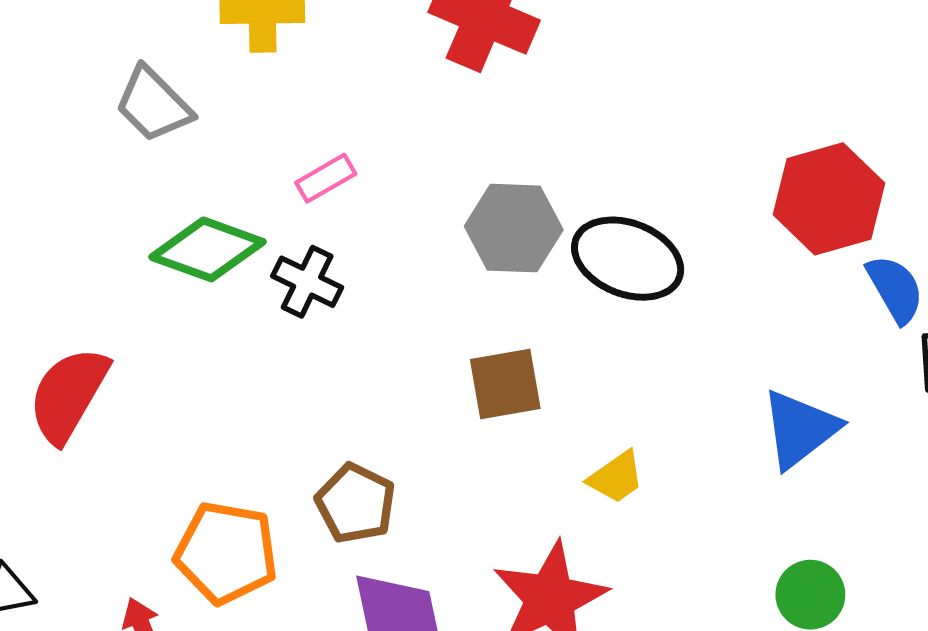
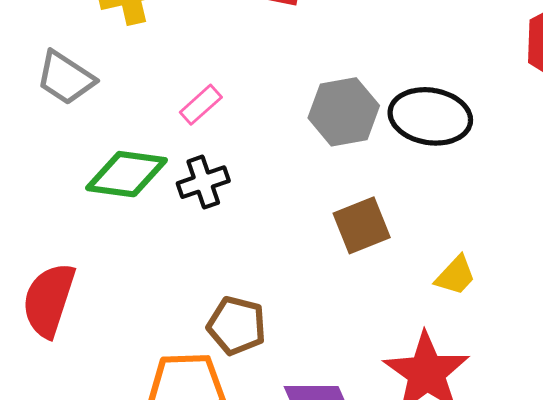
black cross: (307, 282) -> (203, 182), turned -33
brown pentagon: (356, 503) -> (237, 326), moved

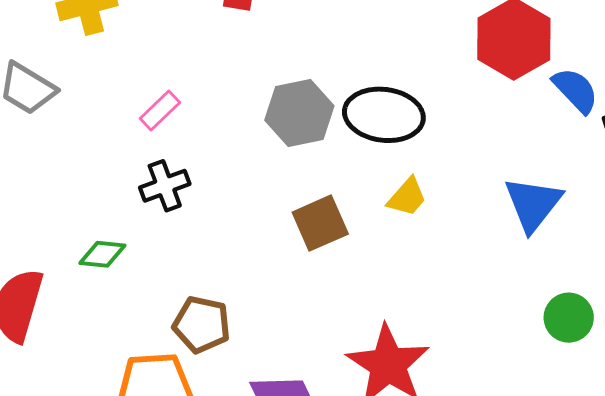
green diamond: (127, 174) -> (102, 254), moved, size x0.6
yellow trapezoid: (455, 276) -> (407, 197), moved

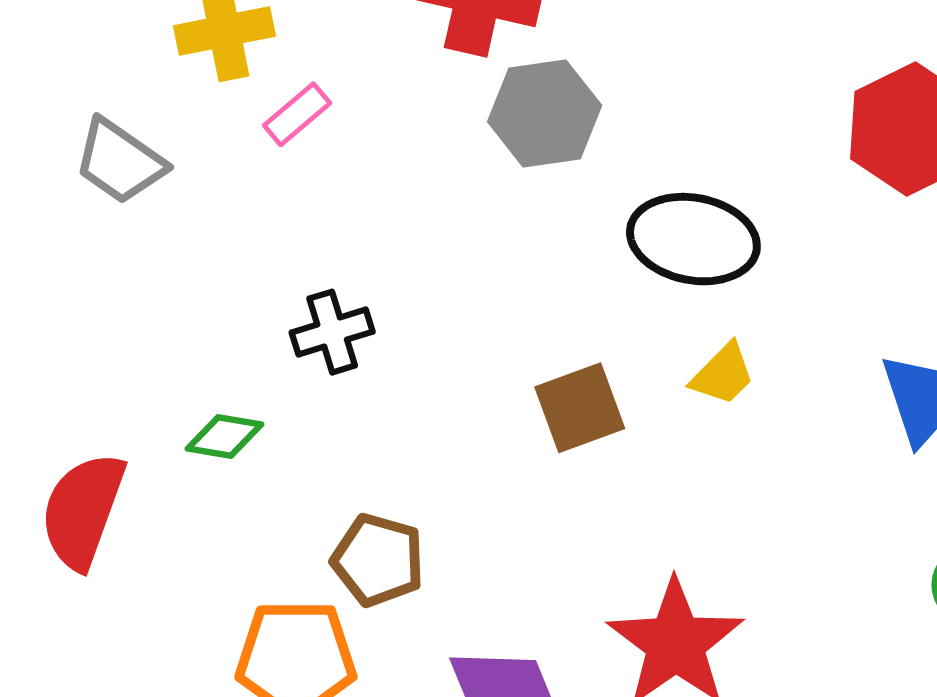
pink rectangle: (160, 110) -> (297, 114), moved
gray hexagon: (299, 113) -> (545, 113), moved

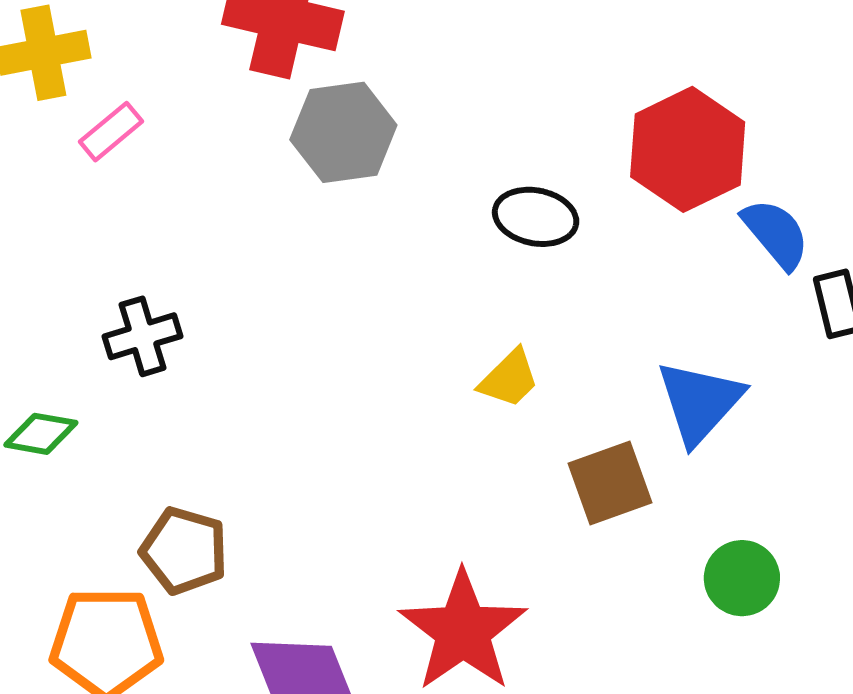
black ellipse: (693, 239) -> (536, 217), moved, size x0.7
brown square: (580, 408) -> (610, 483), moved

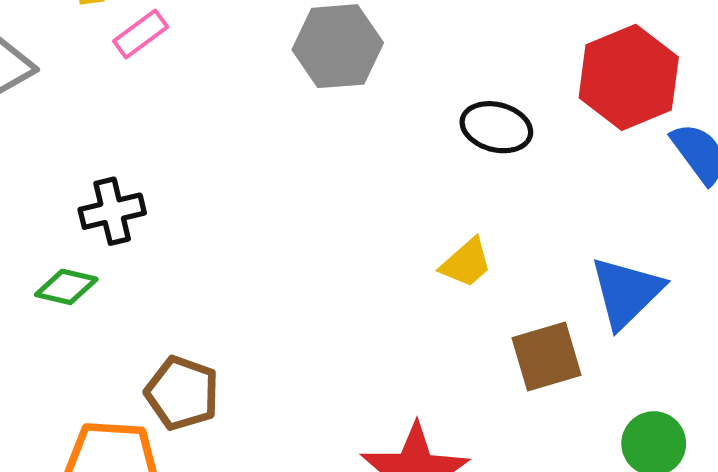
black cross: (142, 336) -> (112, 211), moved

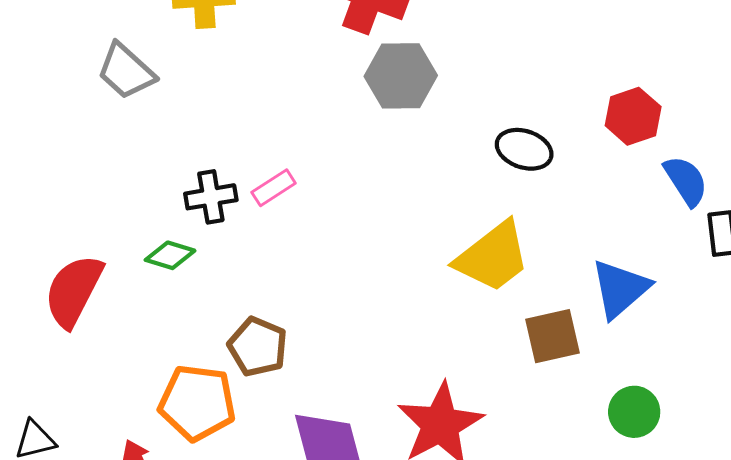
pink rectangle: (141, 34) -> (274, 188), moved
red hexagon: (629, 77) -> (633, 116), size x0.7
yellow trapezoid: (466, 263) -> (493, 257), size x1.8

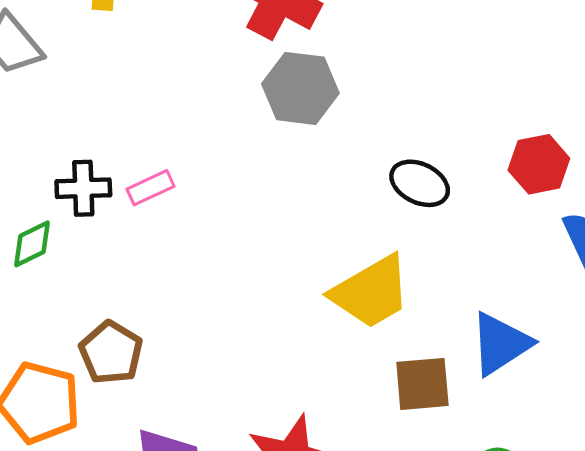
green diamond: (170, 255) -> (32, 244), turned -51

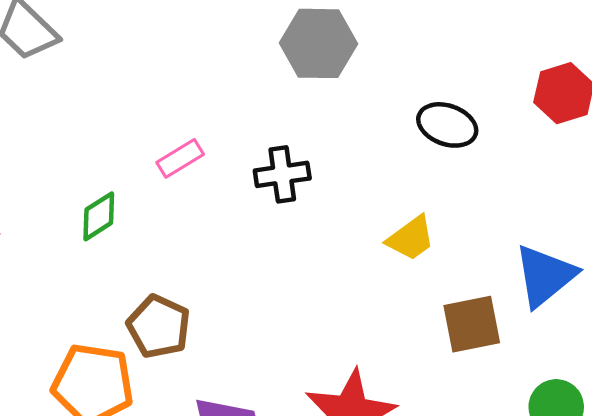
black cross: (83, 188) -> (282, 174), moved
green diamond: (32, 244) -> (99, 216), moved
yellow trapezoid: (371, 292) -> (411, 238), size x0.6

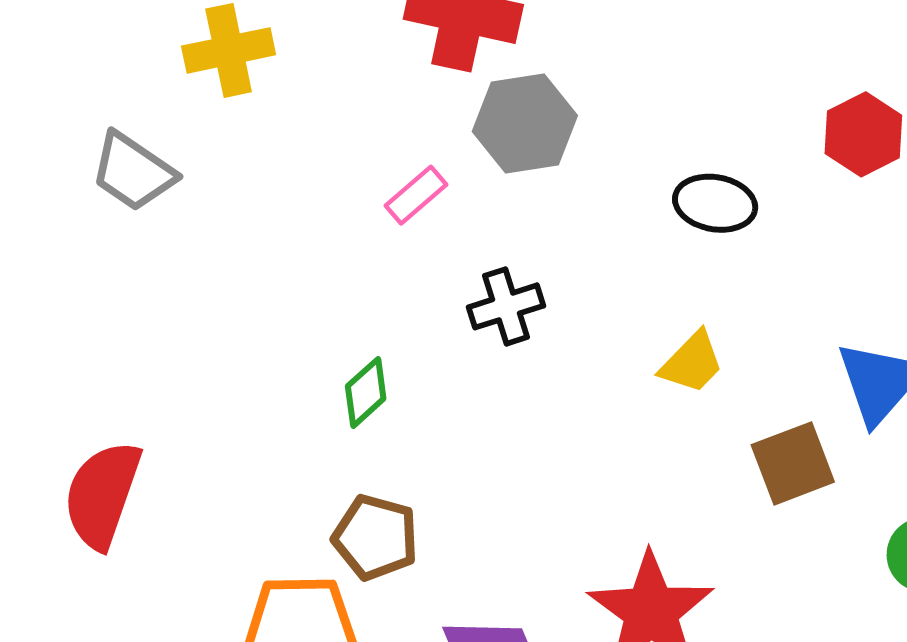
pink rectangle: (180, 158) -> (416, 195), moved
green diamond: (99, 216) -> (366, 392), moved

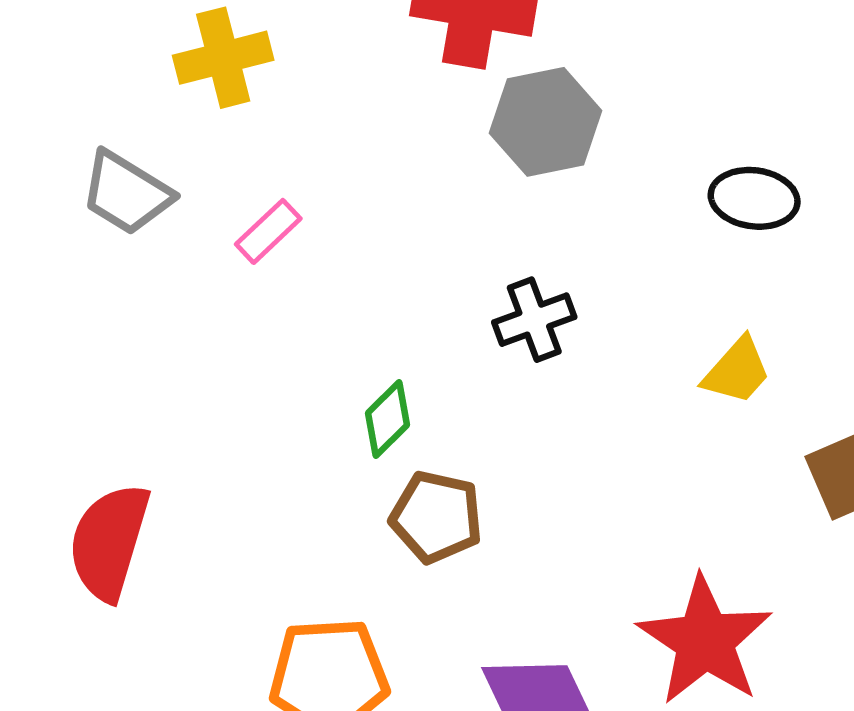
pink rectangle: (416, 195) -> (268, 231), moved
brown pentagon: (375, 537) -> (436, 517), moved

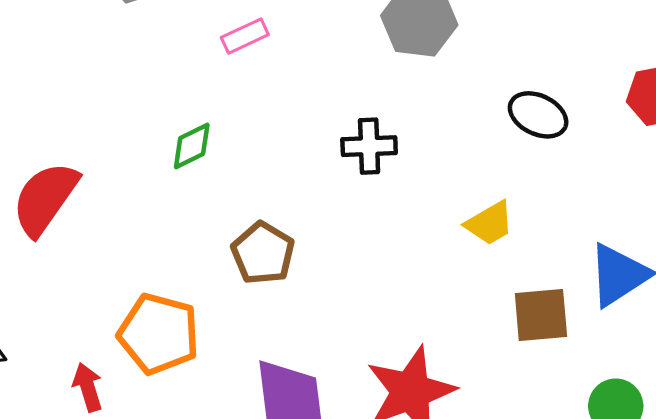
pink rectangle: (268, 231) -> (245, 36), moved
green diamond: (387, 419) -> (192, 146), moved

